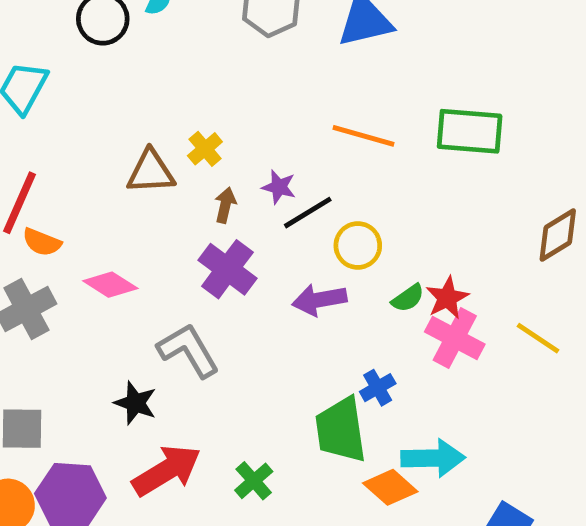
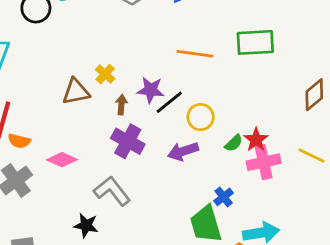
purple star: (279, 187) -> (151, 90), size x1.4
pink cross: (455, 338) -> (264, 162), turned -32

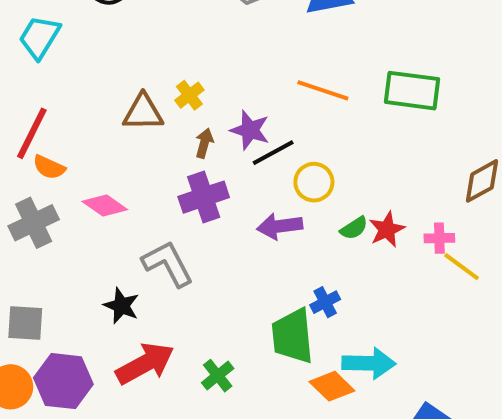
purple cross: (128, 141) -> (204, 197), turned 32
pink cross: (264, 162) -> (439, 238), moved, size x0.6

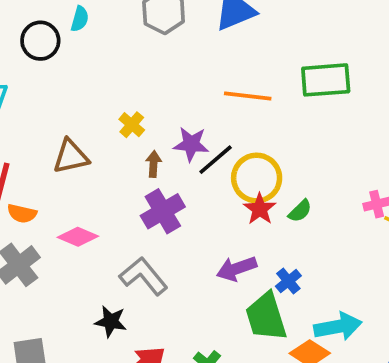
brown triangle: (143, 112) -> (71, 157), moved
yellow circle: (314, 182) -> (257, 178), size x1.4
purple arrow: (280, 226) -> (237, 269), moved
red star: (387, 229) -> (260, 209), moved

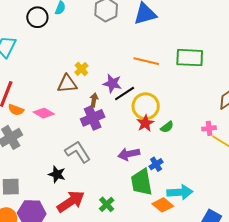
brown triangle: (71, 157) -> (67, 84), moved
brown arrow: (153, 164) -> (94, 100), moved
pink diamond: (78, 237) -> (44, 113), moved

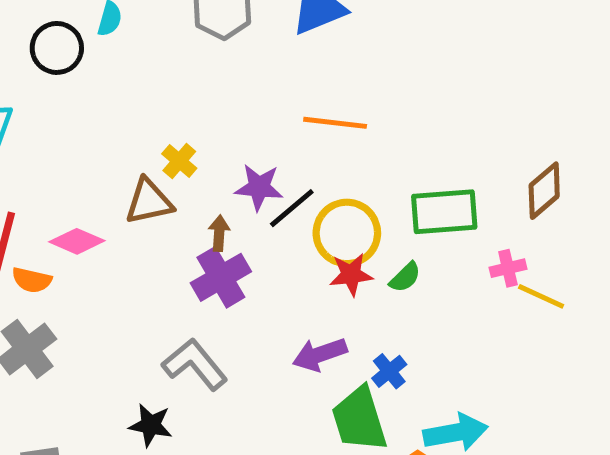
green rectangle: (190, 58) -> (444, 212), moved
pink diamond: (44, 113) -> (77, 241), moved
red star: (145, 123) -> (351, 275), turned 30

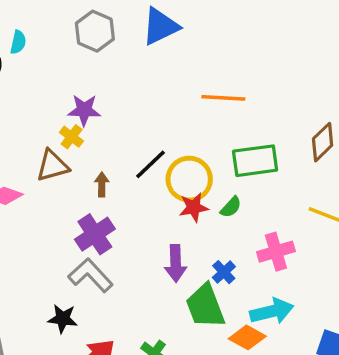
orange line: (335, 123) -> (223, 98), moved
purple star: (259, 187) -> (84, 110), moved
pink cross: (508, 268) -> (276, 252), moved, size x1.5
purple cross: (221, 277) -> (95, 234), moved
purple arrow: (320, 354) -> (176, 263), turned -69

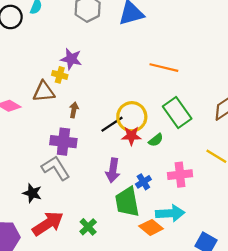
yellow cross: (72, 137) -> (60, 75), turned -32
green rectangle: (255, 161) -> (177, 113), turned 52
black line: (150, 164) -> (112, 124), moved
purple cross: (95, 234) -> (63, 142), turned 30

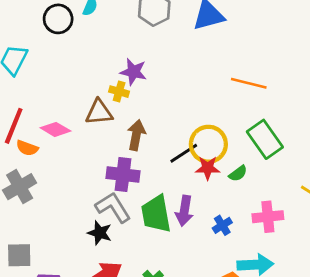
brown arrow: (74, 110) -> (136, 135), size x1.5
black star: (32, 193) -> (100, 233), moved
green trapezoid: (127, 202) -> (156, 214), moved

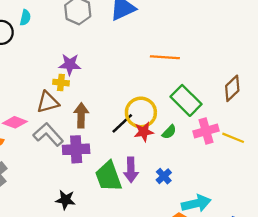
gray L-shape: (113, 207) -> (48, 134), moved
pink cross: (268, 217) -> (206, 131), moved

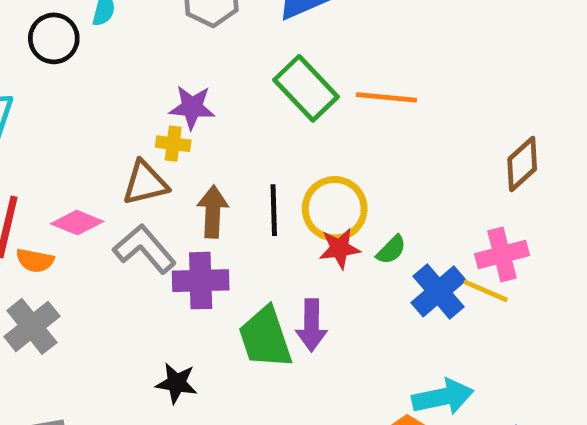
green rectangle: (186, 100) -> (306, 88), moved
black line: (122, 123) -> (274, 210), moved, turned -50
pink cross: (206, 131) -> (502, 255), moved
yellow line: (233, 138) -> (486, 291), moved
blue cross: (164, 176) -> (439, 291), moved, size x1.6

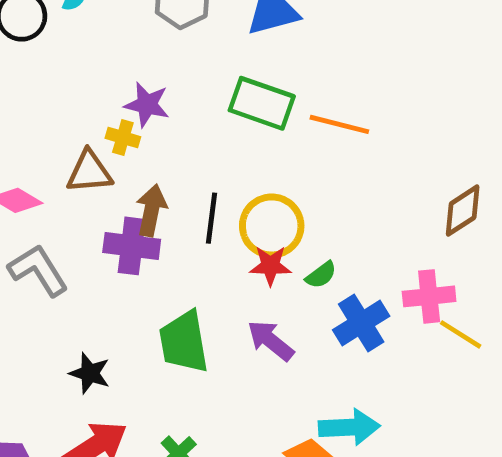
green rectangle: (306, 88) -> (262, 103), turned -36
gray L-shape: (145, 249) -> (38, 270), moved
purple cross: (201, 281) -> (132, 246), moved
yellow line: (486, 291) -> (461, 334), moved
purple arrow: (311, 325) -> (271, 341), moved, turned 120

